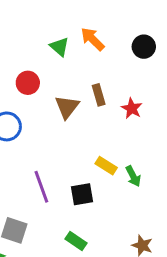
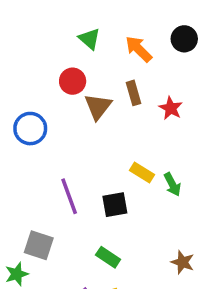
orange arrow: (93, 39) -> (139, 49), moved
red circle: (28, 83) -> (73, 81), moved

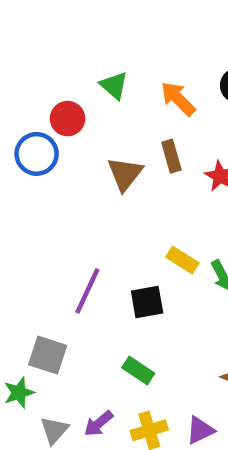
red circle: (73, 81) -> (68, 119), moved
blue circle: (30, 129) -> (37, 154), moved
purple line: (69, 196) -> (87, 291), turned 45

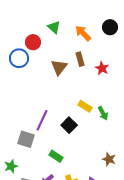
black square: (147, 302) -> (69, 125), turned -35
gray square: (48, 355) -> (26, 139), moved
green rectangle: (138, 371) -> (56, 156), moved

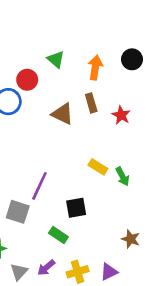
orange arrow: (83, 33) -> (95, 68), turned 54
brown triangle: (59, 67) -> (63, 114), turned -42
black square: (69, 125) -> (76, 208), moved, turned 35

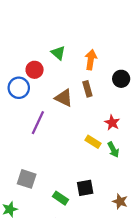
black circle: (132, 59) -> (121, 79), moved
red star: (121, 115) -> (112, 123), moved
purple line: (39, 186) -> (38, 123), moved
black square: (76, 208) -> (85, 188), moved

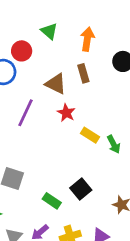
red star: (112, 123) -> (66, 113), moved
black square: (85, 188) -> (81, 189), turned -30

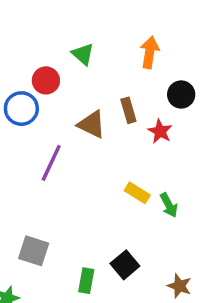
orange arrow: (87, 39) -> (150, 52), moved
red star: (66, 113) -> (160, 131), moved
green rectangle: (52, 201) -> (86, 281), turned 66

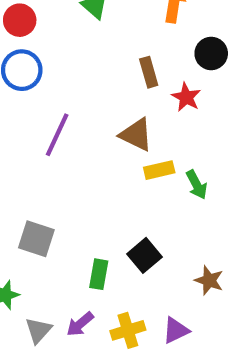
red circle: (46, 80) -> (20, 20), moved
brown triangle: (92, 124) -> (136, 135), moved
yellow rectangle: (137, 193) -> (159, 170), turned -45

